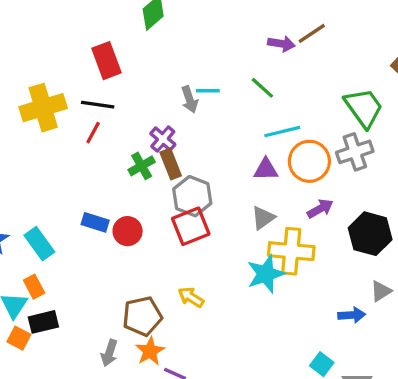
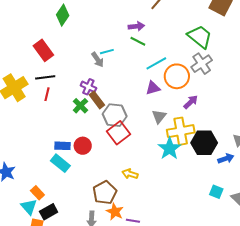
purple arrow: (281, 44) -> (136, 26), moved
black hexagon: (370, 234) -> (204, 143), moved
cyan rectangle: (39, 244) -> (60, 163), moved

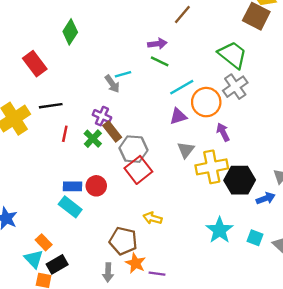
red rectangle: (43, 50) -> (35, 64), moved
red line: (47, 94) -> (65, 134), moved
purple arrow: (191, 102) -> (223, 132), turned -70
cyan star: (169, 148) -> (220, 230), moved
brown pentagon: (105, 193) -> (123, 241), turned -30

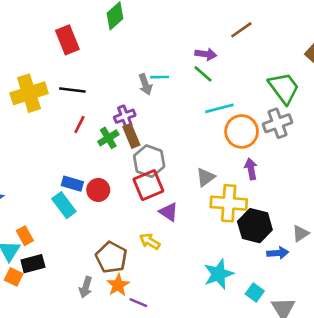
purple cross: (102, 116) -> (125, 116), turned 30
purple triangle: (178, 116) -> (169, 212), moved, turned 36

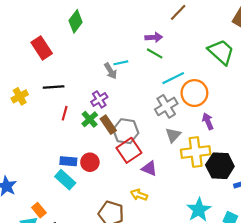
yellow cross: (29, 93) -> (20, 96), size x0.6
gray cross: (278, 123) -> (166, 106), moved
brown rectangle: (131, 136) -> (108, 125), moved

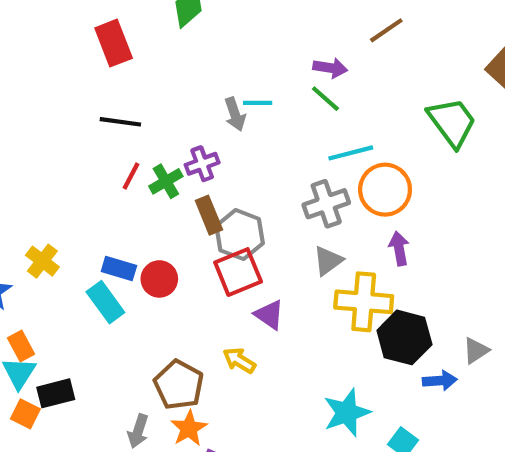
yellow cross: (20, 96) -> (42, 261), moved, turned -35
green cross: (90, 119) -> (166, 181), moved
orange rectangle: (39, 210) -> (21, 346), moved

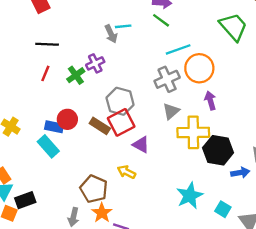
red line: (131, 176) -> (45, 73), moved
brown rectangle: (209, 215) -> (100, 126), moved, turned -30
red circle: (159, 279) -> (67, 119), moved

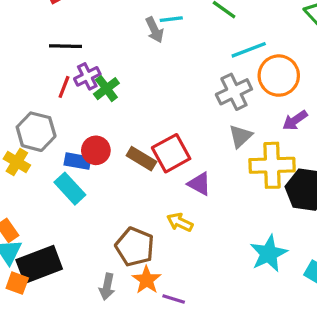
purple cross: (95, 63) -> (87, 76), moved
gray hexagon: (120, 101) -> (36, 132), moved
purple arrow: (210, 101) -> (295, 120), turned -108
black rectangle: (25, 200) -> (39, 264), size x1.5

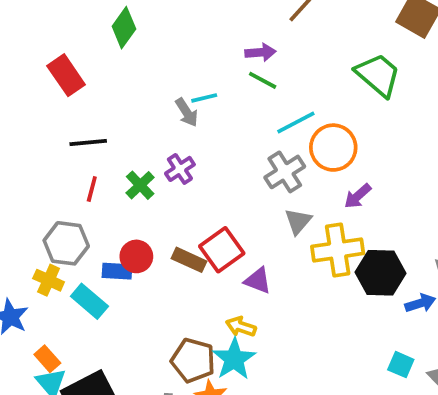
purple cross: (87, 76) -> (180, 169), moved
cyan rectangle: (70, 189) -> (89, 301), moved
cyan star: (269, 254) -> (234, 359), moved

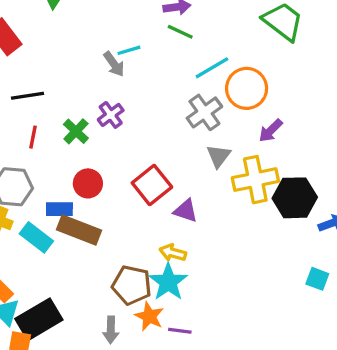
red circle: (136, 256) -> (88, 183), moved
brown rectangle: (189, 260) -> (79, 230), moved, size x1.4

